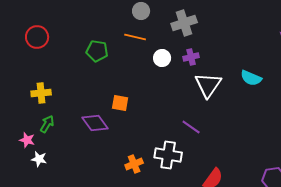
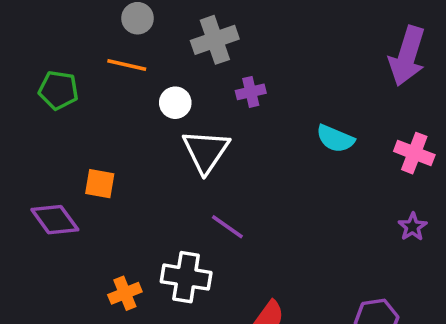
purple cross: (191, 57) -> (251, 92), moved
white triangle: (208, 85) -> (206, 151), moved

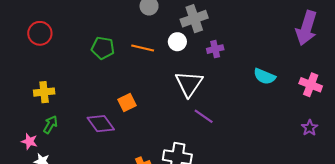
orange line: (127, 65) -> (143, 48), moved
white circle: (175, 103) -> (177, 42), moved
orange square: (100, 184) -> (127, 103), turned -36
purple line: (227, 227) -> (204, 116), moved

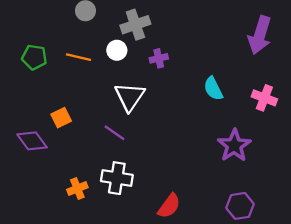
cyan semicircle: (264, 76) -> (213, 89), turned 40
purple line: (204, 116) -> (115, 133), moved
purple star: (310, 128) -> (234, 146), moved, size x1.8

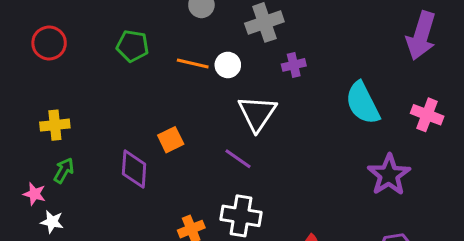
white circle: (117, 50) -> (228, 65), moved
green pentagon: (34, 57) -> (133, 46), moved
cyan semicircle: (213, 89) -> (363, 103), size x1.4
purple diamond: (32, 141) -> (134, 169), turned 40

